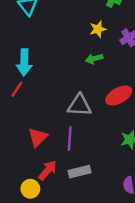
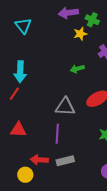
yellow star: (98, 29) -> (80, 34), moved
red triangle: (38, 137) -> (18, 130), moved, turned 48
red arrow: (48, 170) -> (39, 160), turned -126

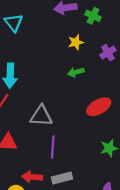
yellow star: (80, 34) -> (76, 42), moved
gray triangle: (65, 107) -> (41, 116), moved

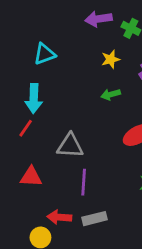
cyan triangle: (14, 23) -> (45, 54), moved, turned 48

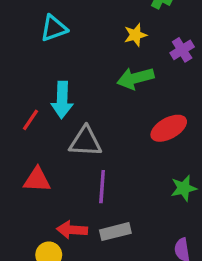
green arrow: (111, 94) -> (135, 78), size x1.5
cyan arrow: (34, 98) -> (62, 100), moved

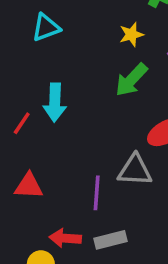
green arrow: (135, 78) -> (131, 80), turned -32
gray triangle: (85, 142) -> (135, 170), moved

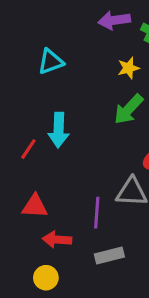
red arrow: (65, 238) -> (57, 240), moved

